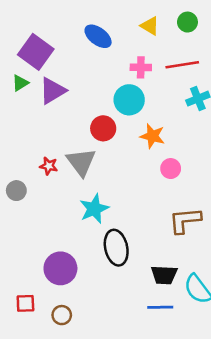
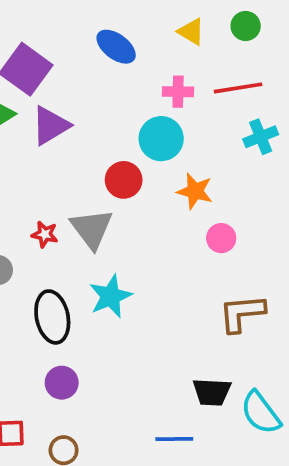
black ellipse: (116, 248) -> (52, 317), moved
purple circle: (60, 268) -> (62, 383), size x0.7
blue line: (160, 307) -> (174, 439), moved

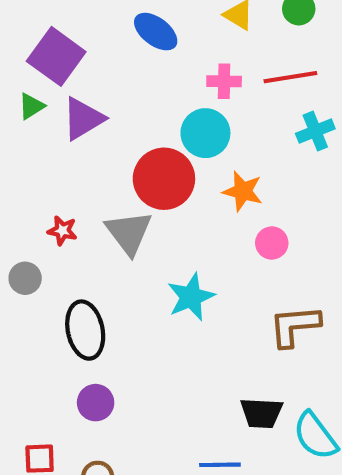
red circle: (124, 180) -> (164, 179), size x1.5
red star: (45, 234) -> (62, 231), moved
cyan star: (110, 296) -> (191, 297), moved

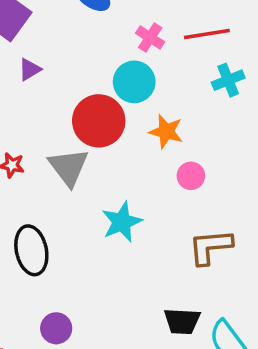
pink cross: (224, 81) -> (150, 38), turned 32
purple triangle: (83, 119) -> (30, 69), size x0.6
purple circle: (96, 403) -> (56, 328), moved

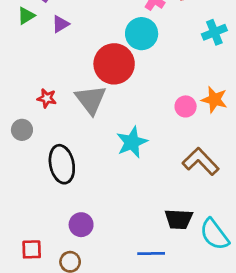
orange star: (166, 132) -> (214, 100), moved
brown L-shape: (210, 247) -> (201, 161), turned 51

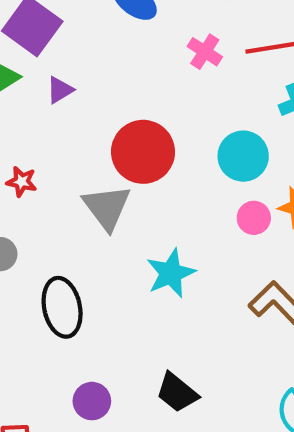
cyan circle: (142, 34) -> (243, 156), moved
red star: (47, 98) -> (22, 182), moved
black trapezoid: (179, 219) -> (177, 393), moved, turned 36

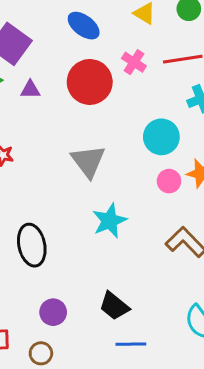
purple triangle: (60, 90) -> (30, 90), turned 30
red circle: (143, 152) -> (90, 82), moved
gray triangle: (107, 207) -> (88, 161), moved

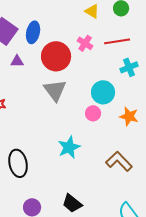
blue ellipse: (84, 26) -> (33, 32), moved, turned 65
gray triangle: (88, 161) -> (55, 90), moved
pink circle: (169, 181) -> (93, 113), moved

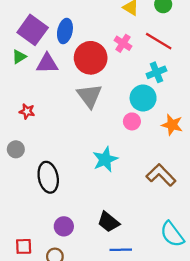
red line: (117, 41) -> (159, 41), turned 40
purple triangle: (17, 61) -> (47, 63), size x1.5
cyan cross: (129, 67) -> (156, 72), moved

